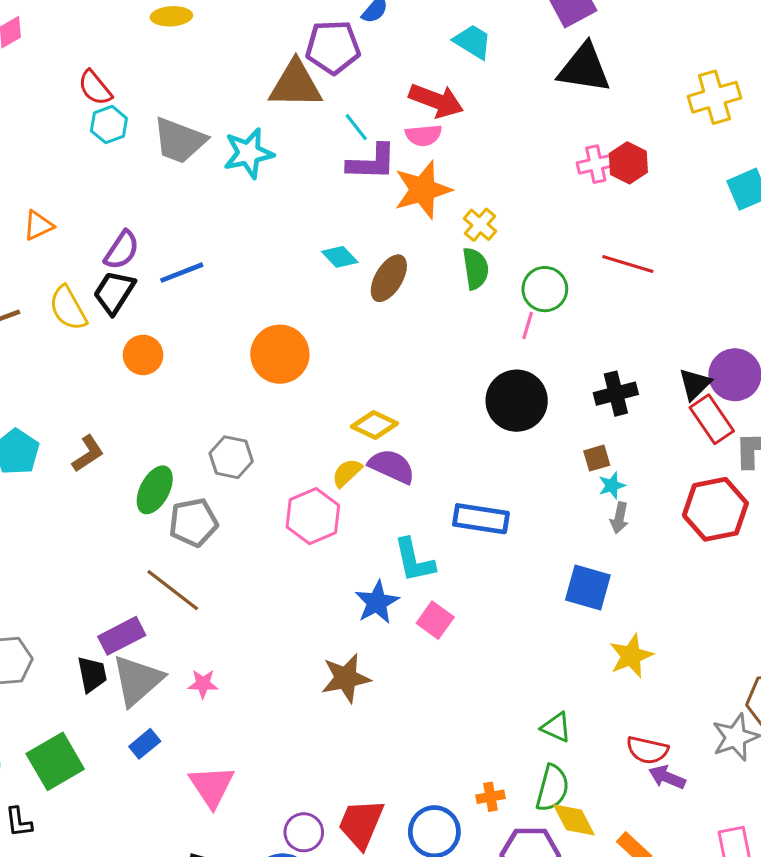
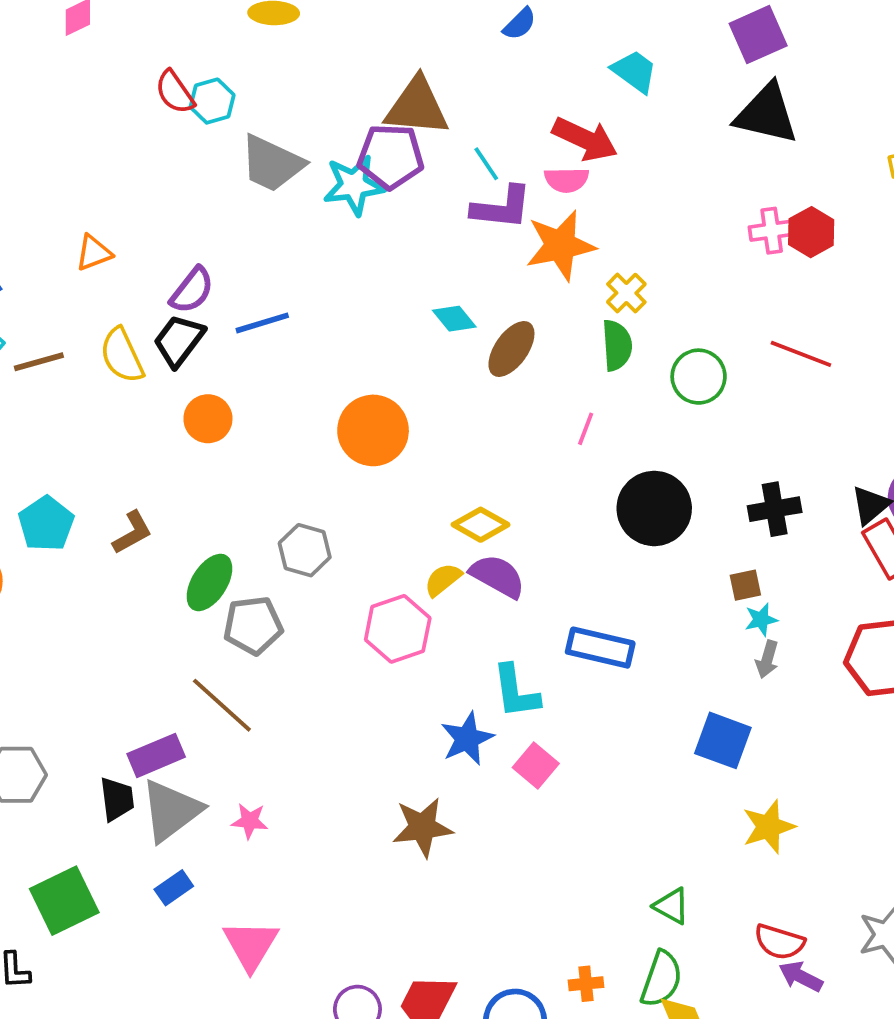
purple pentagon: (333, 47) -> (391, 156), moved
cyan hexagon: (109, 125) -> (212, 101), moved
pink line: (528, 326) -> (586, 429), moved

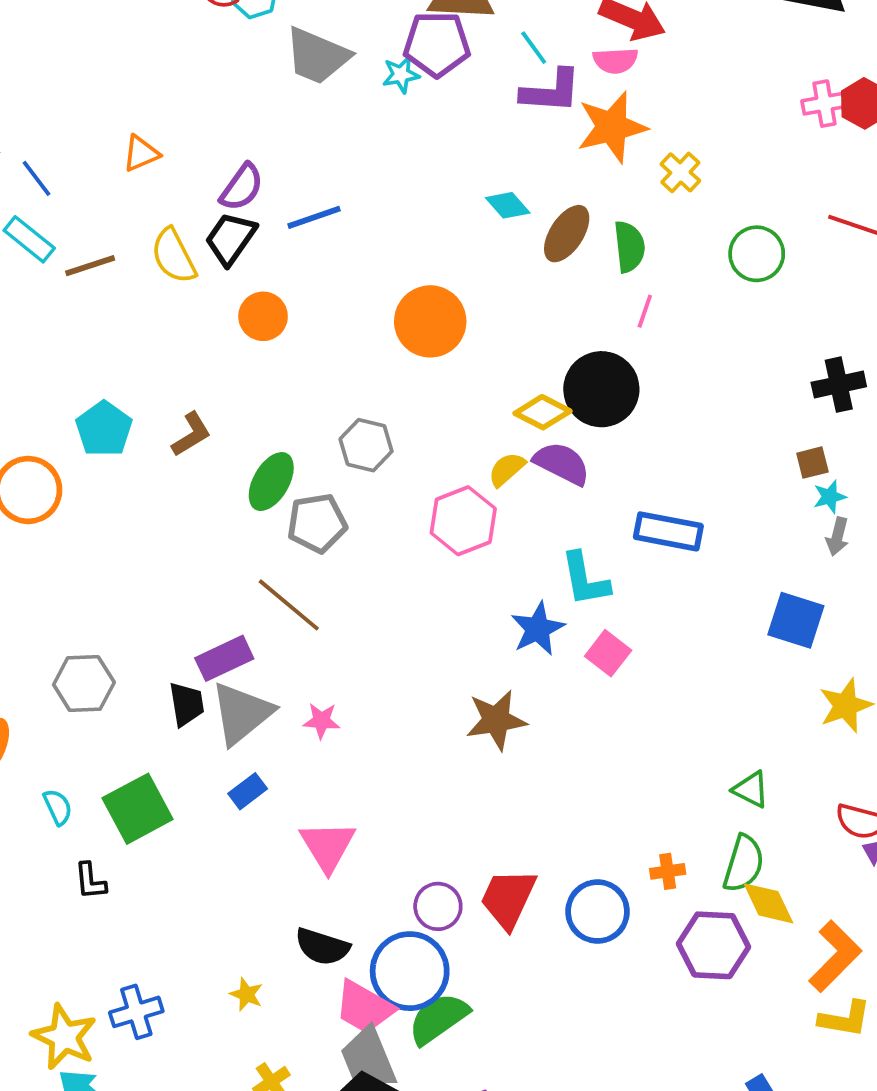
cyan star: (354, 185) -> (401, 75), size x0.6
green semicircle: (617, 345) -> (629, 247), moved
black circle: (654, 508) -> (601, 389), moved

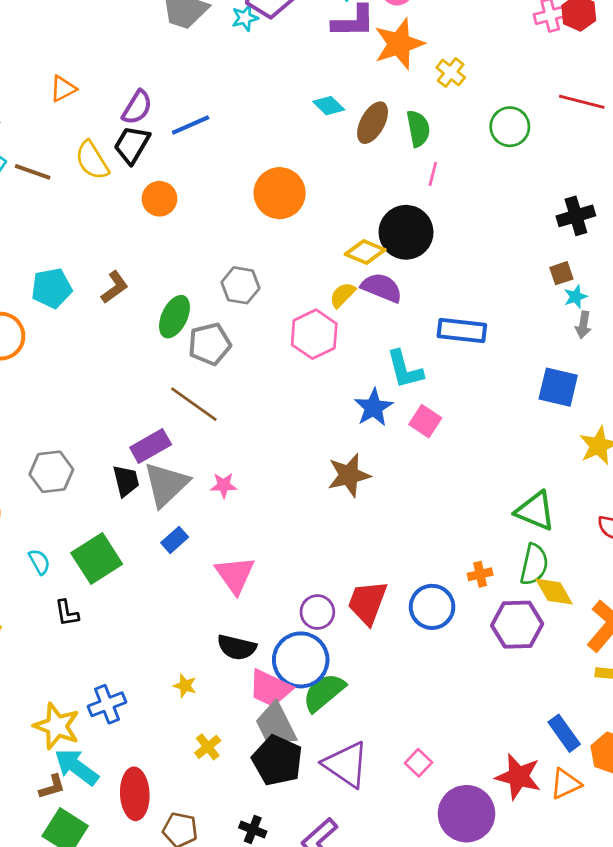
brown line: (90, 266) -> (33, 172), turned 42
cyan pentagon: (104, 429) -> (52, 288), turned 30
green triangle: (751, 789) -> (535, 511), size x1.5

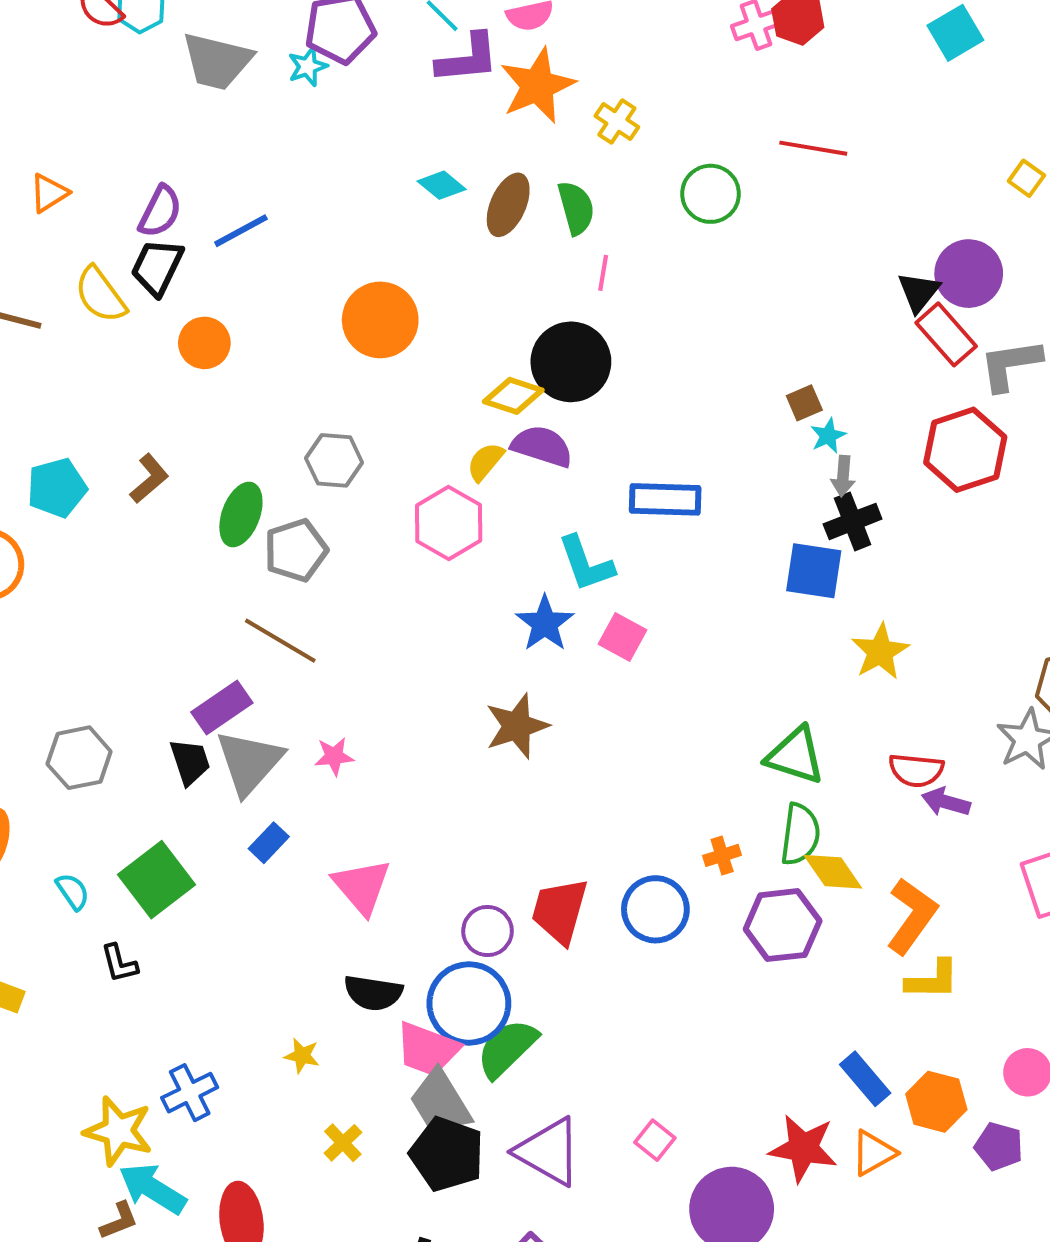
black cross: (576, 216) -> (853, 521), moved

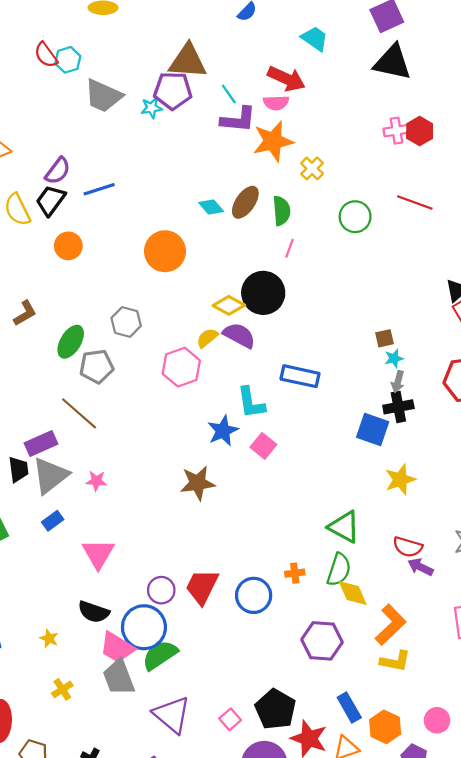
cyan diamond: (442, 185) -> (211, 207), moved
purple hexagon: (783, 925) -> (322, 641), moved
black pentagon: (447, 1154) -> (275, 709), moved

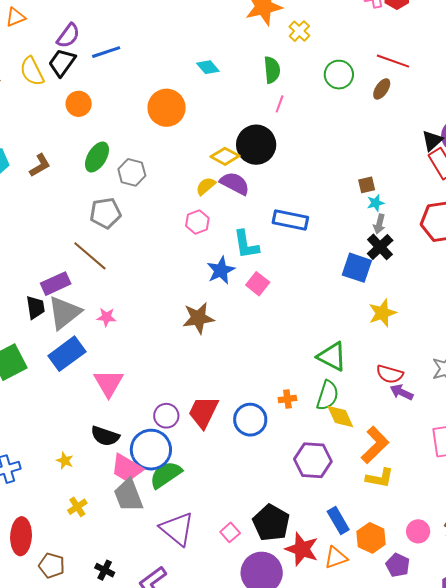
brown ellipse: (245, 202) -> (382, 89), moved, size x0.7
green ellipse: (71, 342) -> (97, 157), moved
pink hexagon: (181, 367) -> (197, 222), moved, size x0.7
black cross: (398, 407) -> (380, 247), turned -32
blue rectangle: (53, 521) -> (67, 354), size x1.8

